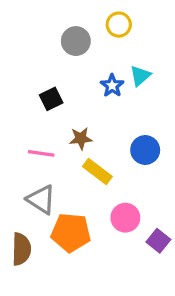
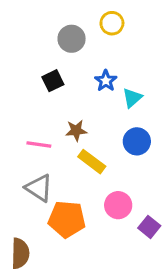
cyan triangle: (140, 76) -> (132, 98), moved
black square: (51, 99) -> (53, 81), moved
brown semicircle: (21, 249) -> (20, 253), moved

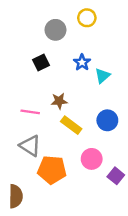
blue circle: (137, 141) -> (107, 120), moved

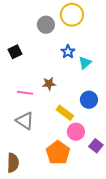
yellow circle: (87, 18) -> (72, 15), size x1.5
black square: (41, 62) -> (15, 52), moved
yellow rectangle: (71, 125) -> (65, 113), moved
orange pentagon: (52, 170) -> (58, 153), moved, turned 30

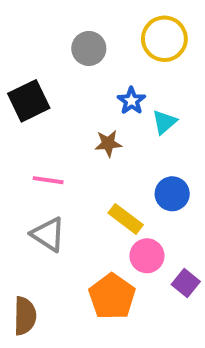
yellow circle: (72, 15) -> (164, 39), moved
black square: (15, 52) -> (29, 101), size x1.5
brown star: (49, 84) -> (108, 143), moved

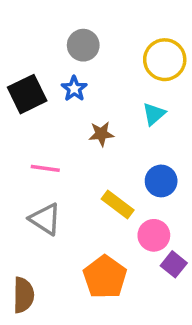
yellow circle: (164, 39) -> (165, 60), moved
blue star: (131, 101) -> (74, 89), moved
pink circle: (147, 256) -> (154, 235), moved

